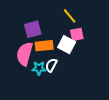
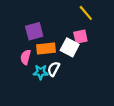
yellow line: (70, 16) -> (86, 13), moved
pink semicircle: (25, 54) -> (26, 57), size x0.6

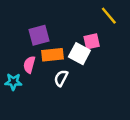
yellow line: (86, 13) -> (109, 16), moved
cyan star: (41, 72) -> (13, 82), moved

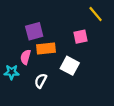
white square: (79, 54) -> (70, 66), moved
white semicircle: (61, 78) -> (41, 81), moved

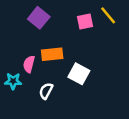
purple square: (34, 31) -> (39, 18), moved, turned -36
pink square: (80, 37) -> (85, 21), moved

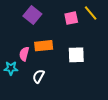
white square: (79, 74) -> (76, 55), moved, turned -30

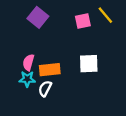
orange rectangle: (44, 46) -> (50, 70), moved
cyan star: (11, 68) -> (27, 79), moved

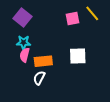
purple square: (38, 17) -> (23, 17), moved
cyan star: (27, 79) -> (24, 42), moved

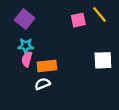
white square: (78, 56) -> (103, 60), moved
white semicircle: (39, 78) -> (42, 84), turned 40

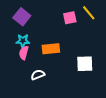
white square: (103, 60) -> (85, 64), moved
orange rectangle: (47, 66) -> (51, 49), moved

